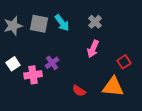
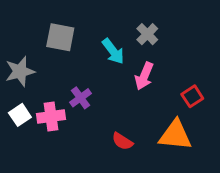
cyan arrow: (62, 23) -> (113, 51), moved
gray star: (13, 26) -> (20, 71), moved
white square: (13, 64) -> (20, 115), moved

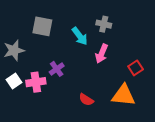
gray cross: (147, 34) -> (104, 24), turned -32

